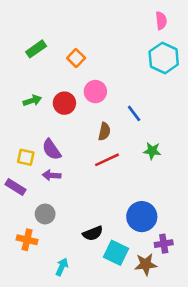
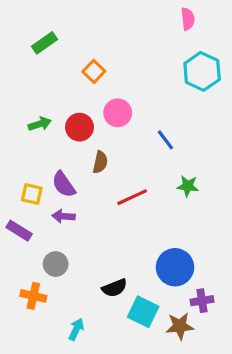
pink semicircle: (161, 21) -> (188, 19), moved
green rectangle: (36, 49) -> (44, 43), moved
brown semicircle: (104, 131) -> (100, 162), moved

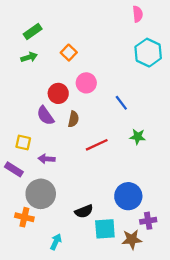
green arrow: (40, 124) -> (29, 57), moved
purple semicircle: (64, 184) -> (45, 116), moved
gray circle: (56, 264) -> (41, 194), size x1.6
cyan square: (143, 312) -> (105, 229), turned -30

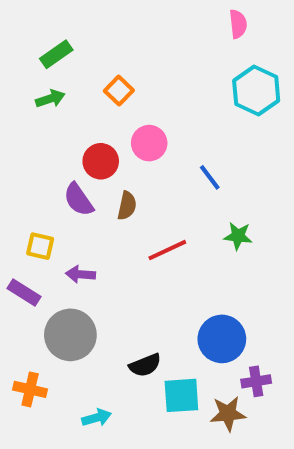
orange cross: (24, 217) -> (30, 389), moved
cyan arrow: (56, 242) -> (97, 418), turned 49

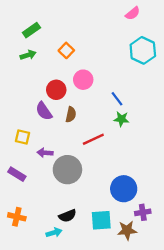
pink semicircle: (238, 24) -> (133, 13), turned 56
green star: (238, 236) -> (121, 119), moved
purple rectangle: (24, 292) -> (17, 174), moved
gray circle: (70, 335) -> (67, 170), moved
black semicircle: (145, 365) -> (67, 216), moved

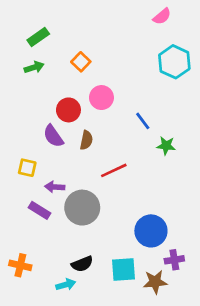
green star: (121, 119) -> (166, 146), moved
purple rectangle: (17, 174) -> (40, 210), moved

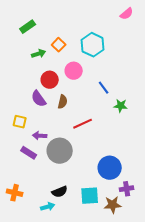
pink semicircle: (162, 16) -> (127, 14), moved
cyan hexagon: (174, 62) -> (93, 45), moved
green arrow: (34, 67) -> (39, 54), moved

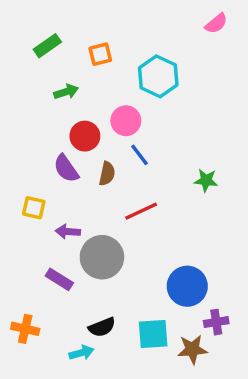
orange square: (59, 45) -> (100, 54), moved, turned 32
blue line: (104, 88) -> (139, 155), moved
purple rectangle: (29, 153) -> (59, 279), moved

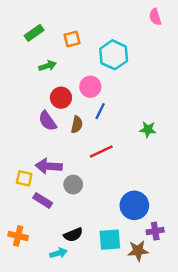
pink semicircle: (216, 23) -> (155, 17), turned 112
blue line: (139, 155) -> (100, 111), turned 63
yellow square: (34, 208) -> (24, 178), moved
purple arrow: (68, 232) -> (49, 166), size x1.5
gray circle: (102, 257) -> (73, 185), size x0.6

